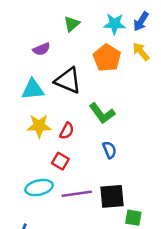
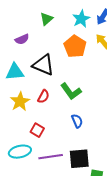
cyan star: (115, 24) -> (81, 19), turned -30
yellow star: (39, 126) -> (20, 102), turned -30
red semicircle: (67, 131) -> (43, 96), moved

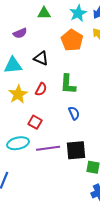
green triangle: (46, 19) -> (44, 13), turned 40
black triangle: (43, 65) -> (41, 58), size x0.7
green L-shape: (71, 91) -> (68, 84), turned 40

